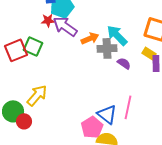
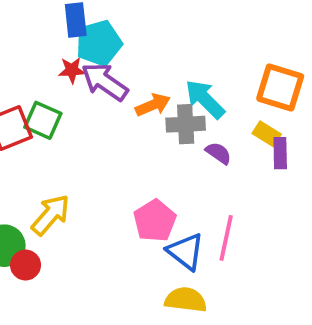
pink pentagon: (92, 127) -> (155, 221), moved

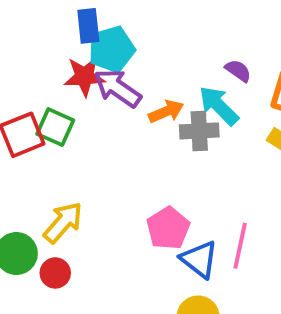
red star: (72, 70) -> (84, 76), size x1.5
purple semicircle: (218, 153) -> (238, 71), moved
red circle: (26, 265) -> (55, 273), moved

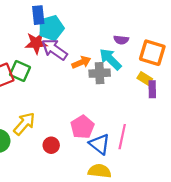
purple semicircle: (238, 71) -> (121, 40), turned 152
red circle: (55, 273) -> (51, 145), moved

